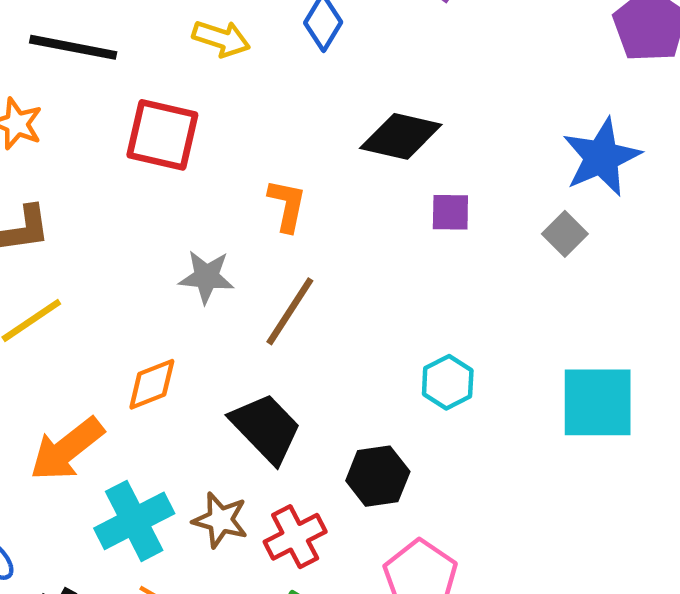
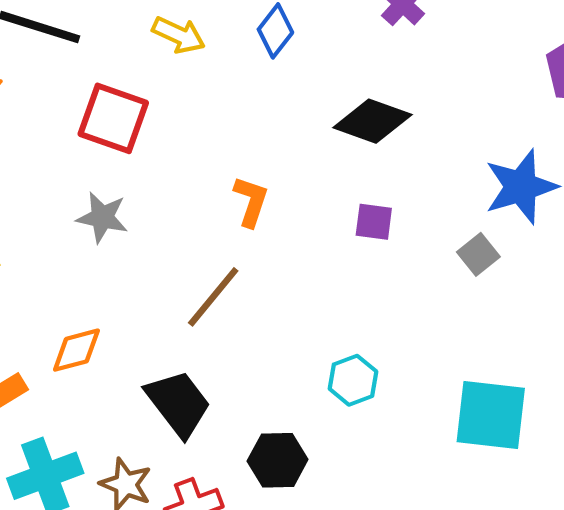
black diamond: (401, 136) -> (372, 121), moved
orange L-shape: (287, 205) -> (251, 201), moved
gray star: (206, 277) -> (102, 217), moved

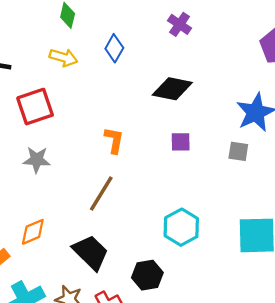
red square: (113, 118) -> (35, 107), turned -30
gray square: (478, 254) -> (238, 151), turned -35
cyan hexagon: (353, 380) -> (181, 227), size x1.4

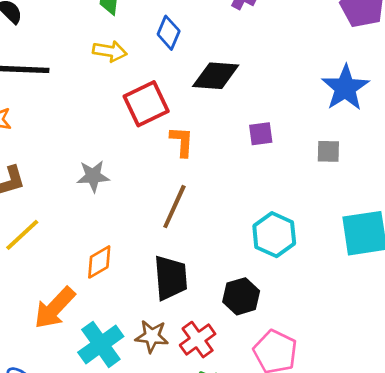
black diamond: (172, 89) -> (216, 76), moved
red square: (35, 107) -> (146, 104), moved
gray square: (238, 151) -> (328, 151), moved
black trapezoid: (91, 252) -> (171, 278), turned 48

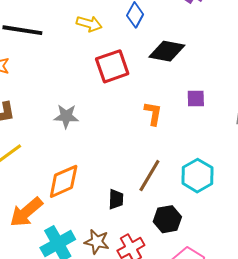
orange L-shape: (182, 142) -> (153, 113), moved
brown line: (174, 207) -> (149, 176), moved
orange diamond: (99, 262) -> (64, 181), size x1.4
black trapezoid: (171, 278) -> (116, 199), size x0.6

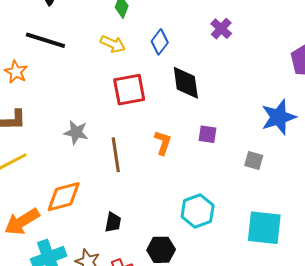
black diamond: (167, 51) -> (186, 83), turned 63
brown line: (149, 176) -> (116, 155), moved, turned -48

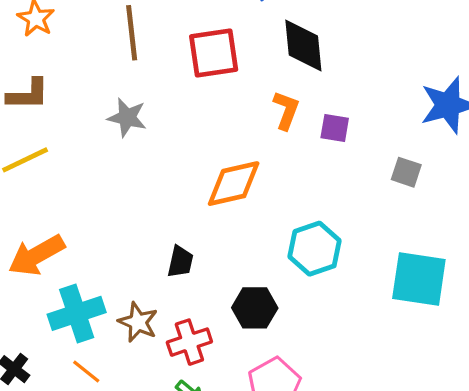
orange L-shape: (163, 143) -> (286, 110), moved
brown line: (116, 155) -> (132, 33), moved
orange diamond: (64, 197) -> (234, 184), moved

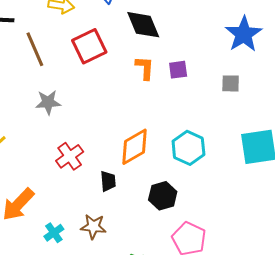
orange diamond: (234, 184) -> (135, 147), moved
cyan cross: (77, 313) -> (54, 233), size x0.6
red cross: (189, 342) -> (70, 156), moved

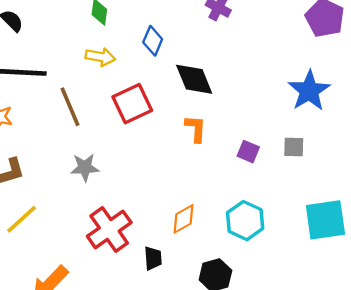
purple square: (178, 70) -> (248, 152), moved, turned 30
orange diamond: (135, 147) -> (183, 219), size x0.7
red cross: (70, 156) -> (109, 229), size x1.4

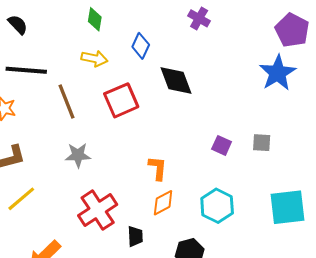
blue star: (309, 91) -> (278, 73), moved
orange L-shape: (196, 129) -> (158, 168), moved

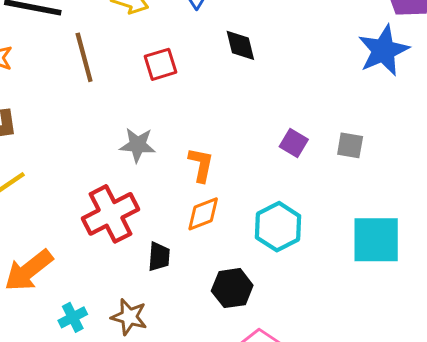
black diamond: (176, 81) -> (240, 45), size x0.7
red square: (121, 100) -> (161, 64), size x0.7
gray star: (78, 155) -> (138, 145), moved

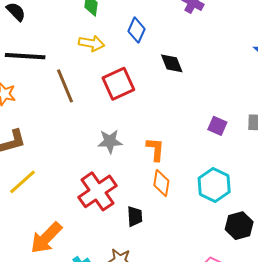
red square: (161, 64) -> (118, 84), size x1.4
orange diamond: (203, 214) -> (161, 183), turned -52
black hexagon: (232, 288) -> (239, 226), moved

